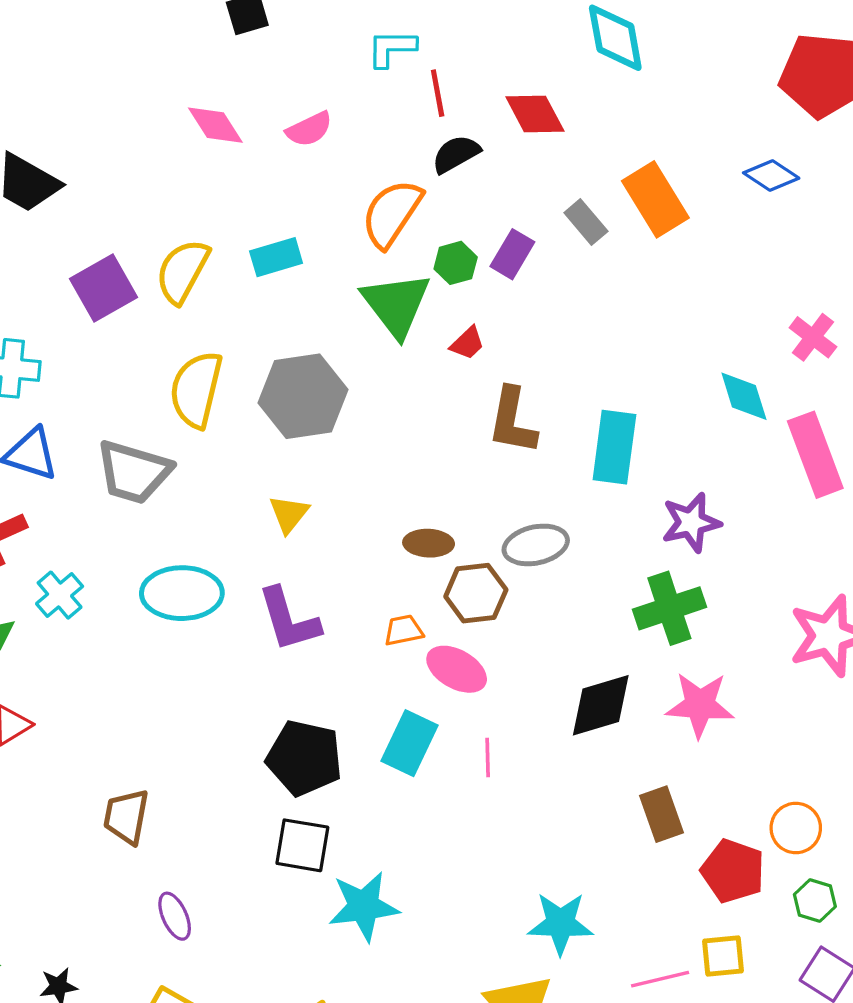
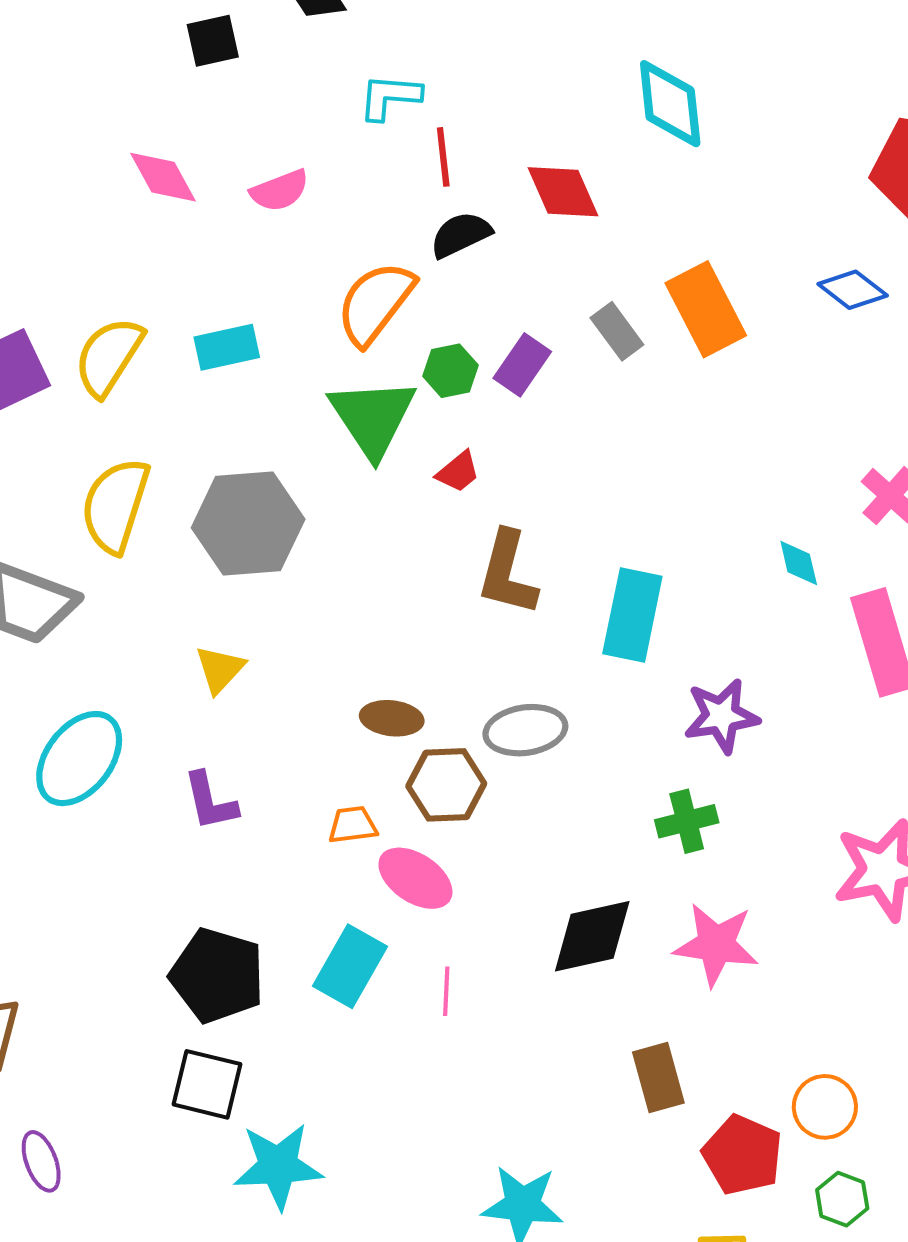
cyan diamond: (744, 396) -> (799, 563), size x0.7
cyan ellipse: (182, 593) -> (79, 759), turned -56
green cross: (669, 608) -> (687, 821), size x0.7
purple L-shape: (289, 620) -> (210, 801), size x0.7

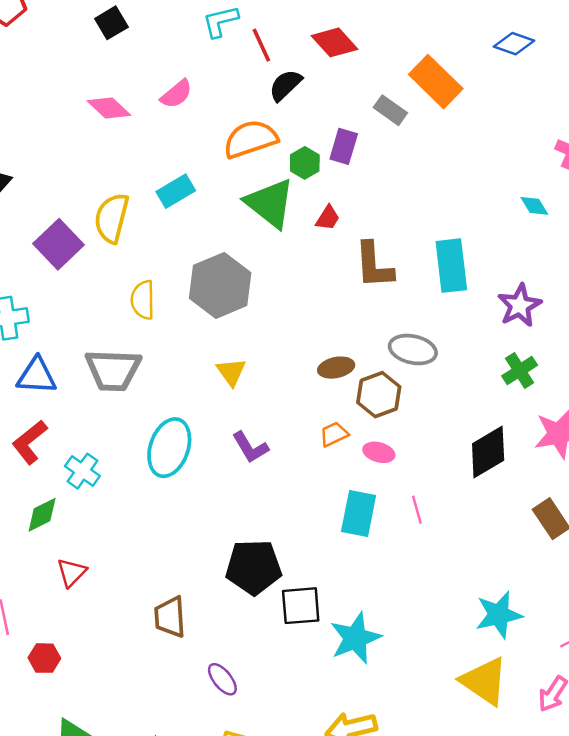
orange semicircle: (375, 303) -> (250, 139), turned 52
yellow semicircle: (115, 506) -> (143, 300), size x0.7
gray ellipse: (525, 730) -> (413, 350), turned 39
pink ellipse: (415, 878) -> (379, 452), size x0.7
black pentagon: (217, 975) -> (254, 567), moved

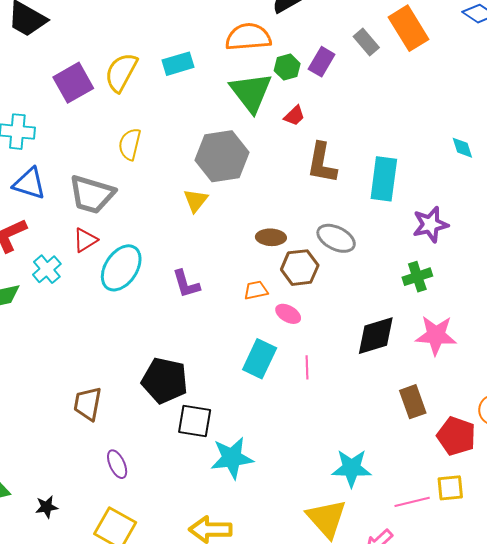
gray hexagon: (220, 285) -> (222, 156), moved
yellow triangle: (231, 372) -> (196, 200), moved
red triangle: (72, 572) -> (85, 240), moved

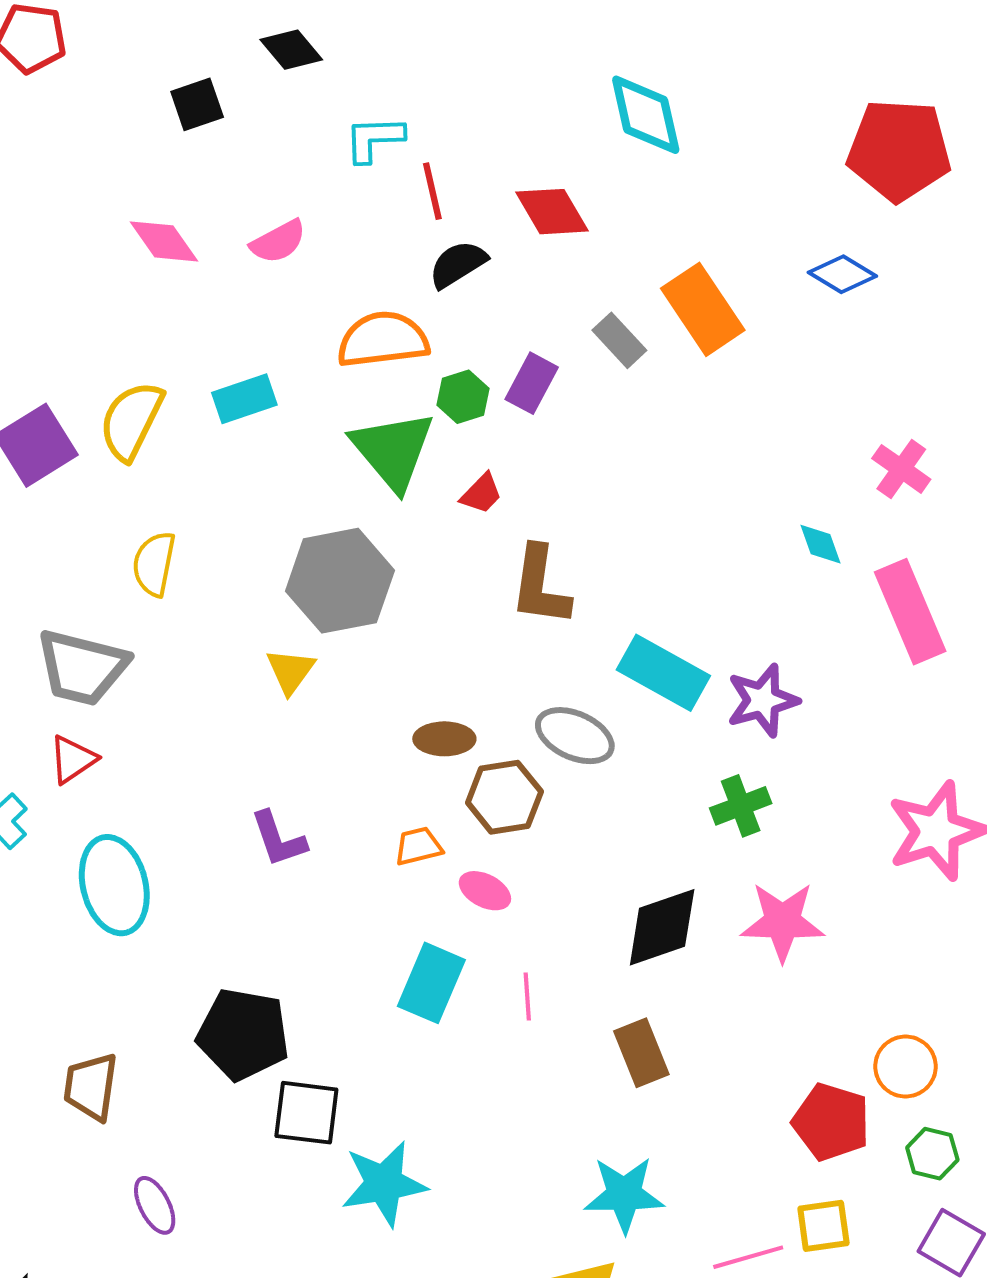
cyan rectangle: (384, 179) -> (663, 673), moved, turned -66
cyan ellipse: (121, 268) -> (114, 885), moved, turned -45
brown rectangle: (413, 402) -> (641, 1053), moved

